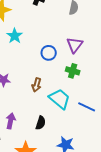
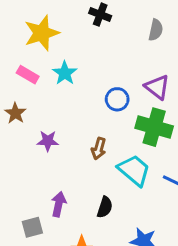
purple triangle: (75, 45) -> (157, 87), turned -30
green cross: (73, 71) -> (154, 127), size x1.6

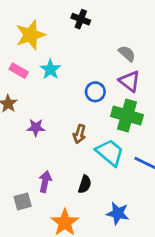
gray semicircle: (156, 30) -> (127, 53), moved, turned -60

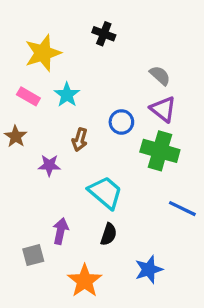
brown arrow: (79, 134) -> (80, 140), moved
cyan trapezoid: (110, 153) -> (105, 193), moved
blue star: (118, 213) -> (149, 270), turned -30

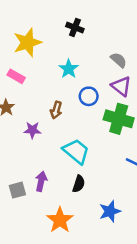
cyan star: (67, 95) -> (69, 69), moved
gray square: (33, 255) -> (17, 190), moved

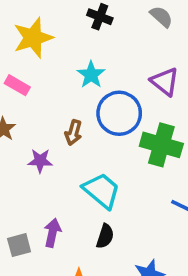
gray semicircle: (119, 60) -> (161, 17), moved
purple triangle: (121, 86) -> (165, 82), moved
blue circle: (89, 96) -> (119, 113), size x1.6

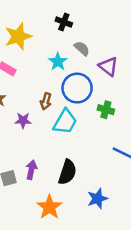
gray semicircle: (161, 17) -> (82, 48), moved
green cross: (161, 145) -> (106, 110), size x0.6
cyan trapezoid: (102, 191) -> (65, 122), moved, turned 80
black semicircle: (105, 236) -> (67, 172), size x1.5

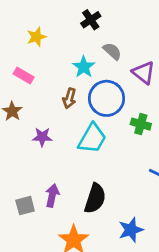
black cross: (64, 22) -> (91, 20), turned 35
yellow star: (18, 36) -> (36, 37), size x0.6
brown arrow: (46, 101) -> (69, 98), moved

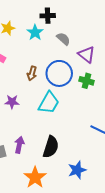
black cross: (91, 20) -> (48, 16), turned 32
cyan star: (84, 67) -> (35, 32), moved
green cross: (141, 124) -> (87, 81), moved

